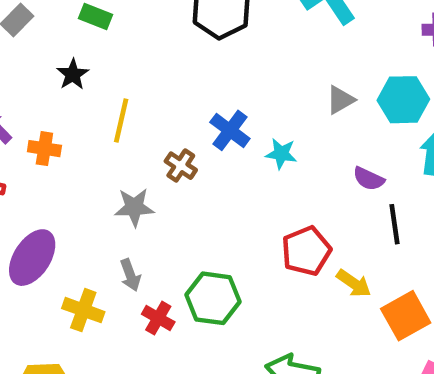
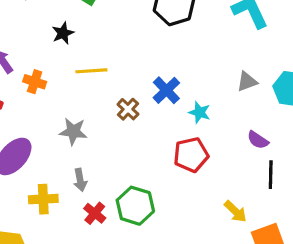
yellow line: (121, 120) -> (91, 71), turned 64
gray star: (134, 207) -> (73, 131), moved
red pentagon: (306, 251) -> (191, 155), moved
yellow cross: (83, 310) -> (43, 199), turned -32

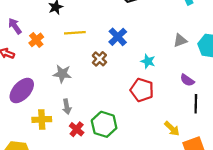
orange cross: (35, 82) -> (36, 40), turned 32
blue cross: (166, 90) -> (118, 37), moved
red pentagon: (191, 155) -> (142, 90), turned 30

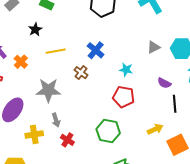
gray star: (62, 74) -> (48, 90), size x1.4
green hexagon: (104, 124) -> (108, 131), moved
yellow arrow: (172, 129) -> (155, 129), turned -63

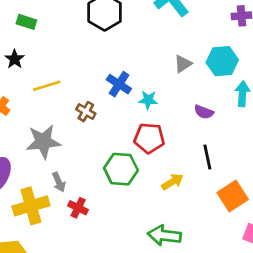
blue cross: (96, 50) -> (119, 84), moved
black line: (175, 104) -> (207, 157), moved
yellow arrow: (155, 129) -> (172, 182), moved
green hexagon: (108, 131) -> (121, 169), moved
yellow cross: (34, 134) -> (31, 206), size x1.4

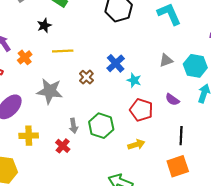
red pentagon: (149, 138) -> (141, 110), moved
black line: (207, 157) -> (181, 136), moved
gray arrow: (59, 182) -> (73, 126), moved
yellow cross: (31, 206) -> (29, 136), size x0.7

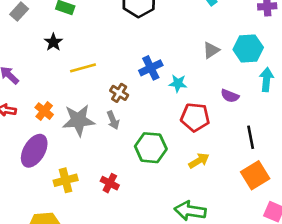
orange cross: (25, 57) -> (44, 111), moved
blue cross: (116, 63) -> (151, 68), turned 30
gray arrow: (73, 126) -> (113, 120), moved

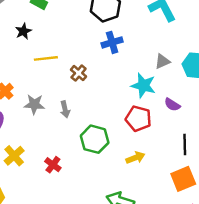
blue cross: (151, 68) -> (112, 42), moved
cyan star: (178, 83) -> (143, 85), moved, size x1.5
brown cross: (119, 93) -> (79, 73), moved
gray star: (78, 120) -> (34, 104), size x0.7
yellow cross: (66, 180) -> (14, 156), turned -36

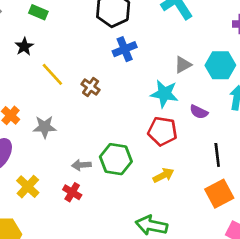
yellow line: (46, 58) -> (52, 74), turned 60
gray arrow: (65, 109) -> (81, 165), moved, turned 105

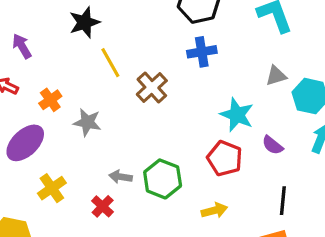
black star: (24, 46) -> (84, 22), size x1.4
gray triangle: (183, 65) -> (276, 76), moved
brown cross: (91, 87) -> (152, 87), size x1.4

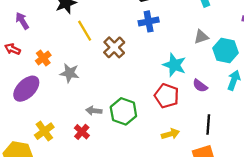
yellow cross: (52, 188) -> (44, 131), moved
yellow arrow: (214, 210) -> (170, 134), moved

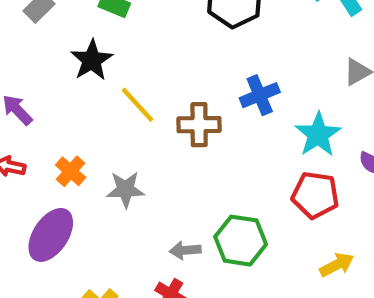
blue cross: (149, 21) -> (260, 95), moved
brown cross: (114, 47) -> (199, 125), turned -35
cyan star: (174, 65) -> (318, 135), turned 30

